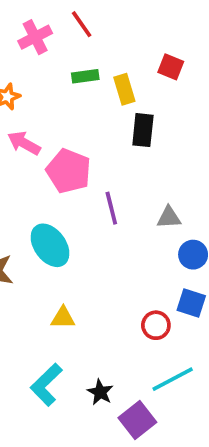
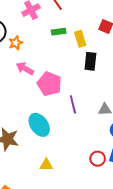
red circle: (156, 325) -> (98, 159), moved

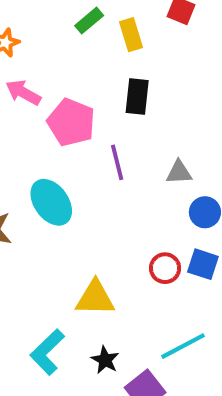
green rectangle: (59, 32) -> (89, 21), turned -32
black rectangle: (90, 61) -> (137, 96), moved
yellow triangle: (46, 165) -> (95, 298), moved, size x1.5

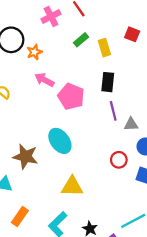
purple line: (117, 162) -> (113, 111), moved
red circle: (165, 268) -> (119, 160), moved
yellow triangle: (95, 298) -> (72, 186), moved

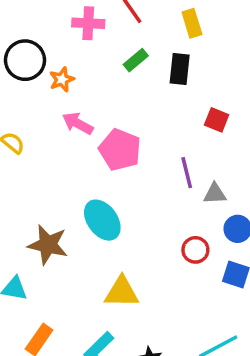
pink cross: (51, 17) -> (88, 23), turned 30
red square: (132, 34) -> (217, 120), moved
yellow rectangle: (104, 48) -> (192, 23), moved
black rectangle: (108, 82) -> (180, 69), moved

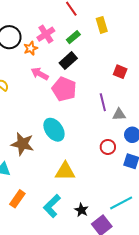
pink cross: (88, 23) -> (46, 34), moved, turned -36
yellow rectangle: (192, 23) -> (102, 25), moved
black rectangle: (180, 69) -> (68, 61), moved, turned 42

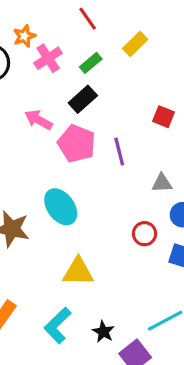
yellow rectangle: (102, 25) -> (135, 44), turned 63
orange star: (31, 48) -> (24, 36), moved
purple line: (103, 102) -> (119, 151), moved

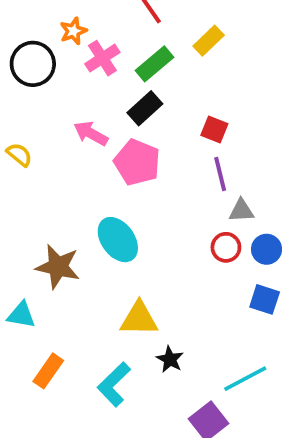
green rectangle: (91, 63) -> (154, 64), size x1.4
red square: (163, 117) -> (214, 130), moved
purple line: (119, 151) -> (220, 174), moved
red circle: (145, 234) -> (226, 247), moved
black star: (103, 332) -> (170, 359), moved

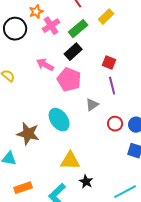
gray triangle: (241, 211) -> (92, 105), moved, turned -32
orange rectangle: (48, 371) -> (23, 188), turned 36

